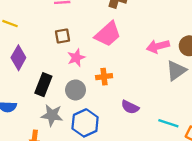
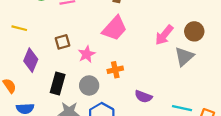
brown square: (62, 36) -> (62, 42), moved
pink arrow: (158, 46) -> (164, 35), turned -30

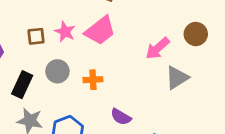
brown circle: (194, 31) -> (196, 34), moved
pink star: (87, 54) -> (65, 32), moved, turned -30
gray circle: (89, 85) -> (57, 71), moved

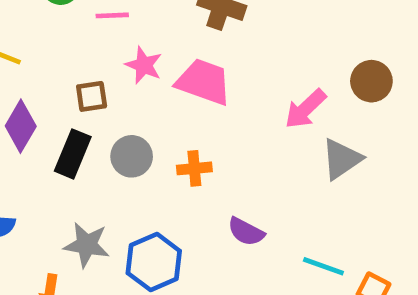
pink trapezoid: (100, 31) -> (204, 82), turned -120
pink star: (65, 32) -> (144, 65), moved
black rectangle: (22, 85) -> (73, 154), moved

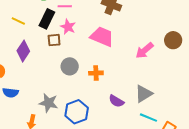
pink star: (144, 65) -> (68, 27), moved
black rectangle: (73, 154) -> (47, 19), moved
gray triangle: (342, 159) -> (144, 94), moved

